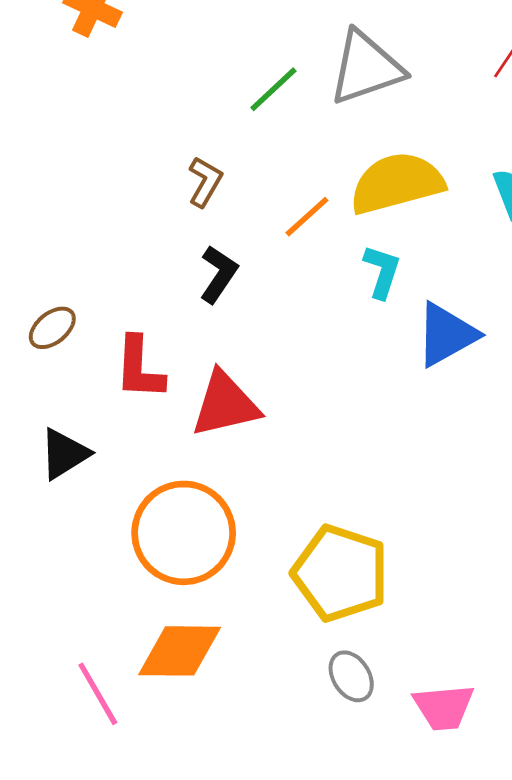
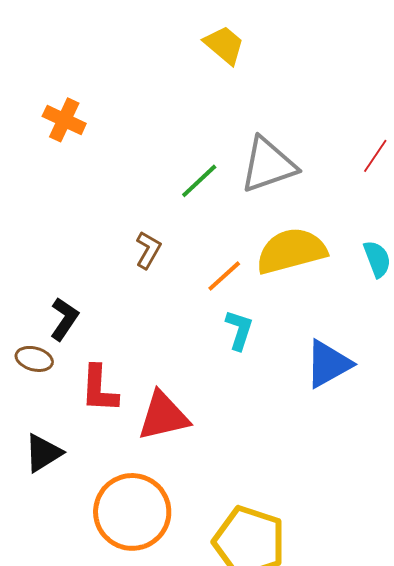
cyan L-shape: (382, 272) -> (239, 330), moved
black L-shape: (218, 274) -> (64, 319), moved
brown ellipse: (52, 328) -> (34, 359), turned 54

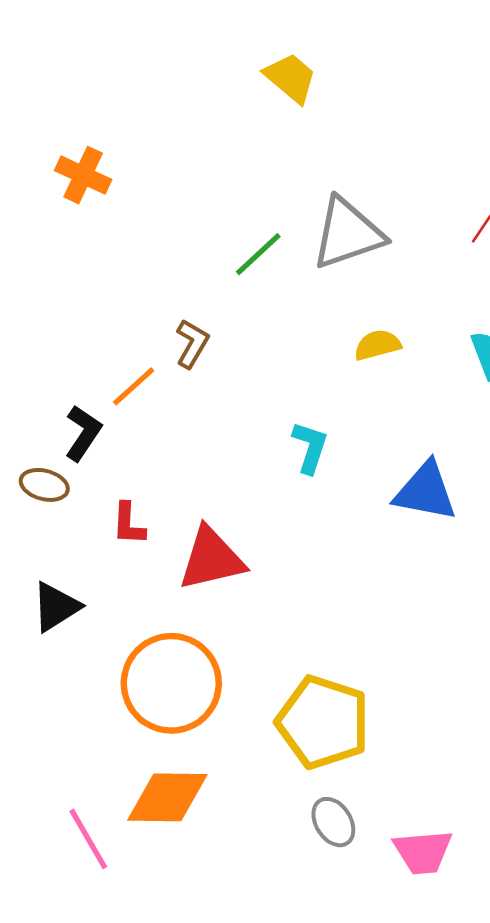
yellow semicircle: (291, 251) -> (377, 345), size x0.5
orange line: (224, 276) -> (134, 386), moved
blue triangle: (328, 364) -> (425, 491), turned 40
red L-shape: (99, 389) -> (129, 524), size x0.7

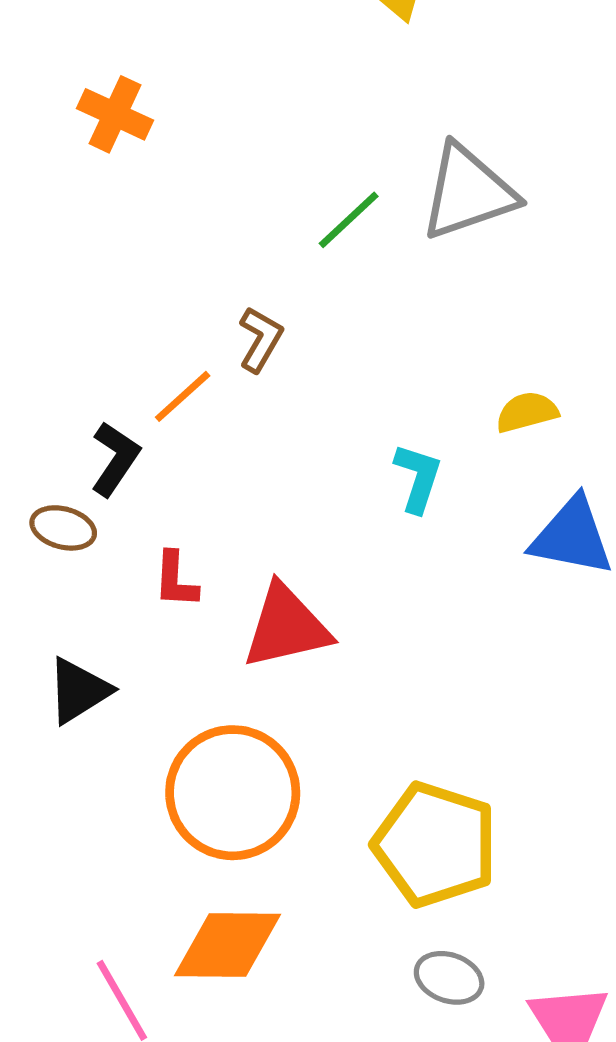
yellow semicircle: (377, 345) -> (527, 412), moved
gray ellipse: (333, 822) -> (449, 978), turned -39

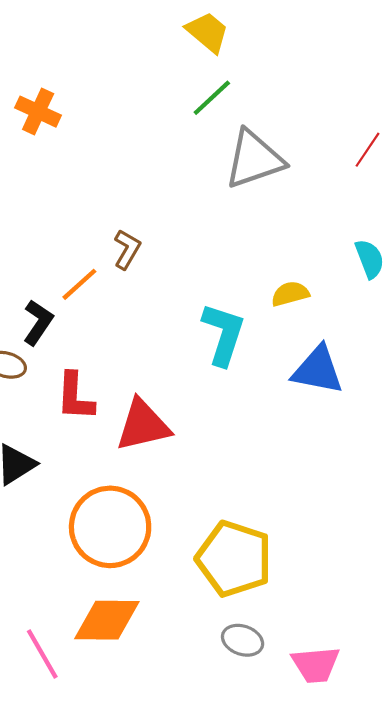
green line: (349, 220) -> (212, 98), moved
cyan L-shape: (418, 478) -> (223, 334), size x1.5
red L-shape: (176, 580) -> (75, 397), size x1.4

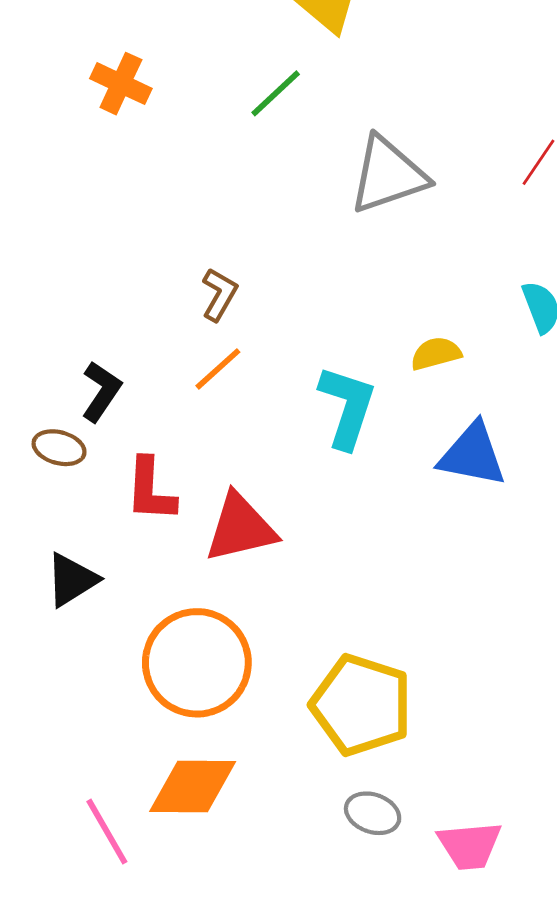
green line: (212, 98) -> (276, 93), moved
orange cross: (38, 112) -> (121, 84), moved
orange line: (79, 284) -> (218, 369), moved

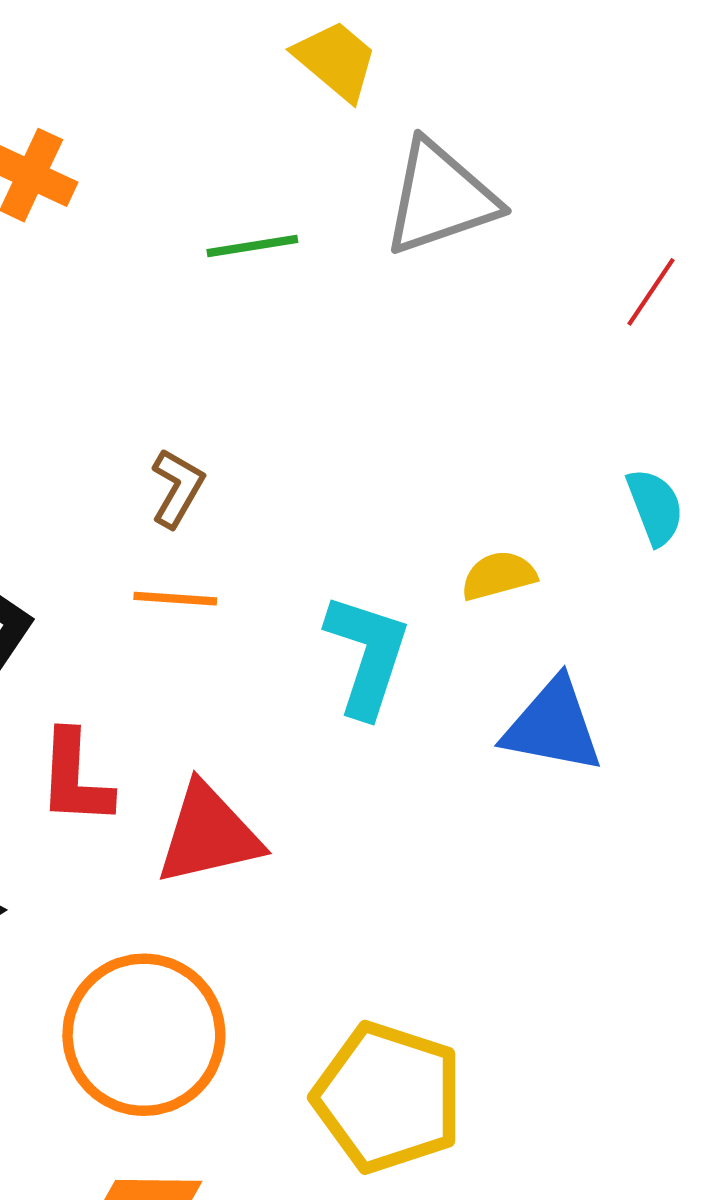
green line: (276, 93) -> (252, 246), moved, turned 34
gray triangle: (388, 175) -> (440, 198), moved
orange line: (218, 369) -> (175, 599), turned 46

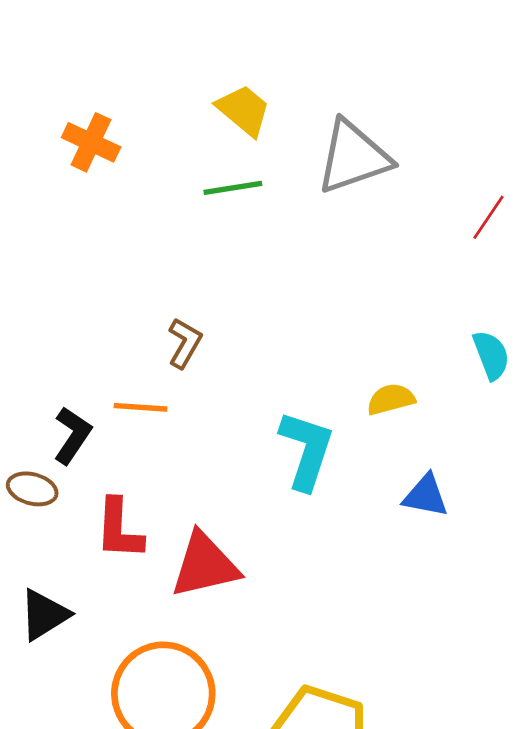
yellow trapezoid: (336, 60) -> (244, 110), moved
orange line: (175, 599) -> (141, 407), moved
blue triangle: (553, 726) -> (426, 496), size x0.7

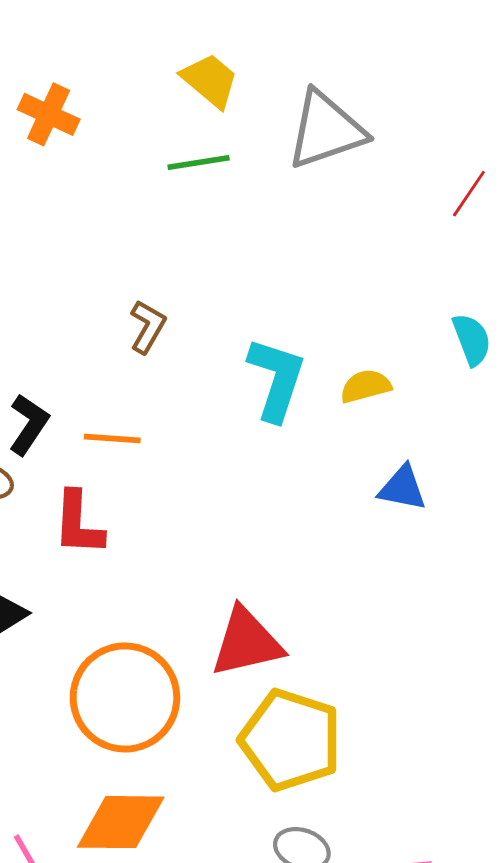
orange line: (141, 407) -> (112, 438), moved
cyan L-shape: (307, 450) -> (276, 379), moved
red triangle: (205, 565) -> (247, 642), moved

